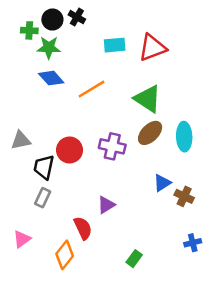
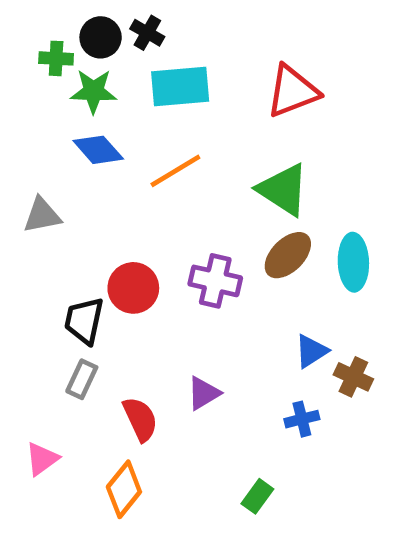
cyan rectangle: (115, 45) -> (180, 87), moved, size x1.4
gray triangle: (21, 140) -> (42, 215), moved
red semicircle: (83, 228) -> (140, 419), moved
blue cross: (193, 243) -> (302, 419), moved

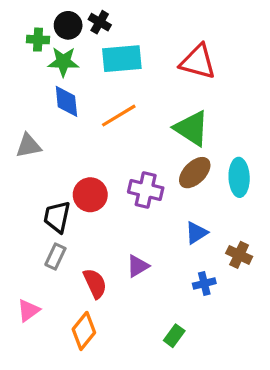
red triangle: (293, 91) -> (198, 62), turned 36
blue diamond: (98, 150) -> (66, 101), turned 36
blue triangle: (311, 351) -> (196, 233), moved

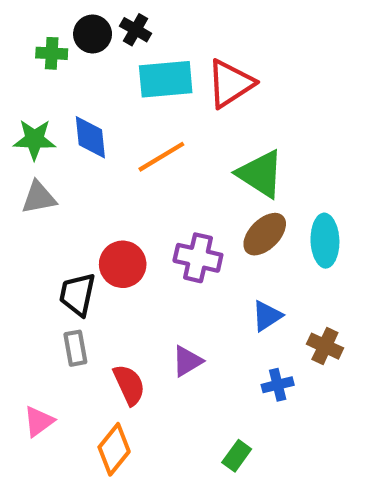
green star: (63, 62) -> (34, 139), moved
red triangle: (198, 62) -> (230, 83), moved, turned -48
gray rectangle: (55, 257) -> (75, 348), turned -35

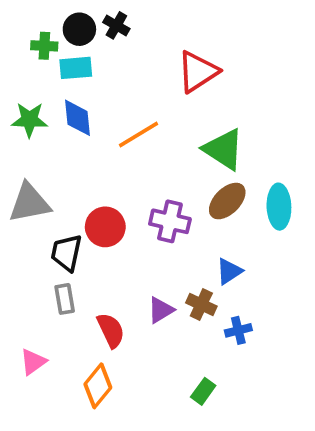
cyan rectangle: (166, 79) -> (76, 68), moved, size x0.7
gray triangle: (39, 198) -> (30, 203), moved, size x1.4
brown cross: (325, 346) -> (201, 304), moved

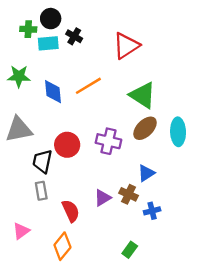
black cross: (116, 25) -> (74, 36), moved
blue diamond: (78, 118) -> (53, 92), moved

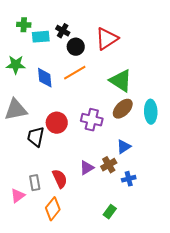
black circle: (51, 19) -> (76, 47), moved
gray rectangle: (41, 191) -> (35, 183), moved
brown cross: (128, 194) -> (109, 165), turned 35

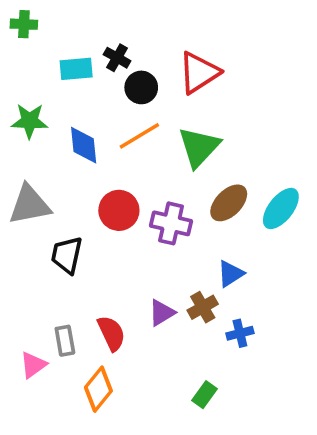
green cross: (24, 25) -> (24, 24), moved
green triangle: (121, 81) -> (199, 147), moved, turned 40
cyan ellipse: (151, 112) -> (281, 208), turned 40
red circle: (57, 123) -> (119, 210), moved

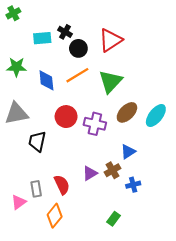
green cross: (24, 24) -> (13, 13), turned -32

